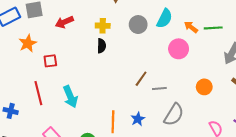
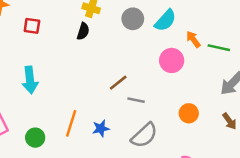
red square: (50, 61) -> (32, 26), moved

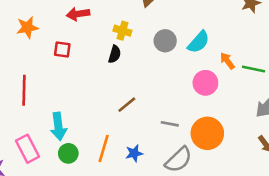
cyan arrow: (30, 80) -> (59, 126), moved
brown line: (118, 83) -> (127, 105), moved
orange circle: (189, 113) -> (207, 133), moved, size x1.6
green circle: (35, 138) -> (68, 153), moved

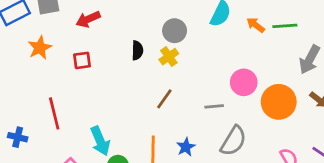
yellow cross: (122, 31) -> (169, 57), moved, turned -36
gray circle: (165, 41) -> (175, 31), moved
pink circle: (205, 83) -> (244, 82), moved
orange circle: (207, 133) -> (279, 102), moved

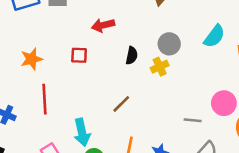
red arrow: (88, 19) -> (103, 25), moved
orange star: (40, 48) -> (32, 59), moved
brown line: (164, 99) -> (121, 104), moved

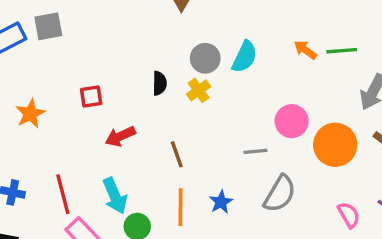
red arrow: (103, 25) -> (120, 136), moved
cyan semicircle: (214, 36) -> (245, 57), moved
red line: (44, 99) -> (63, 194), moved
brown line: (121, 104) -> (177, 154), moved, turned -54

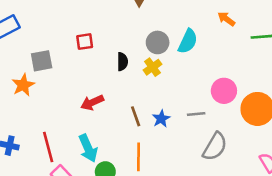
gray square: (48, 26) -> (42, 61), moved
orange arrow: (305, 50) -> (226, 19), moved
red square: (91, 97) -> (85, 42), moved
blue star: (221, 202) -> (161, 119), moved

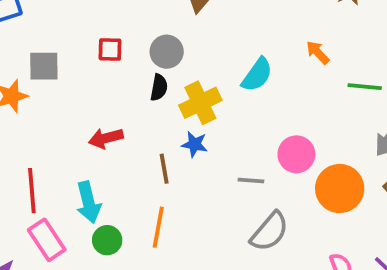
gray circle: (158, 42) -> (167, 52), moved
yellow cross: (152, 67) -> (200, 103), size x1.5
blue star: (161, 119) -> (194, 144), moved, turned 30

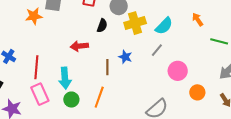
black semicircle: (159, 87) -> (102, 26), moved
yellow cross: (200, 103) -> (135, 23), moved
gray line: (251, 180) -> (157, 50), moved, turned -64
orange circle: (340, 189) -> (197, 92), size x0.6

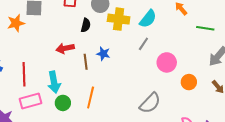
yellow cross: (135, 23) -> (119, 19), turned 30
blue star: (125, 57) -> (103, 54), moved
brown line: (107, 67) -> (86, 62), moved
pink rectangle: (40, 94) -> (31, 101), turned -75

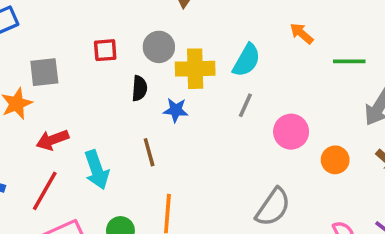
red arrow: (65, 48) -> (52, 140), moved
blue star: (103, 54) -> (176, 110), moved
red line: (24, 74) -> (45, 191), turned 40
cyan arrow: (54, 82) -> (97, 170), moved

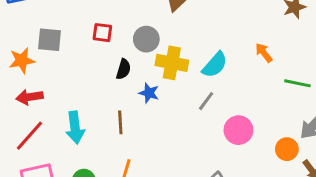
red arrow: (52, 140) -> (29, 97), moved
orange circle: (335, 160) -> (287, 149), moved

